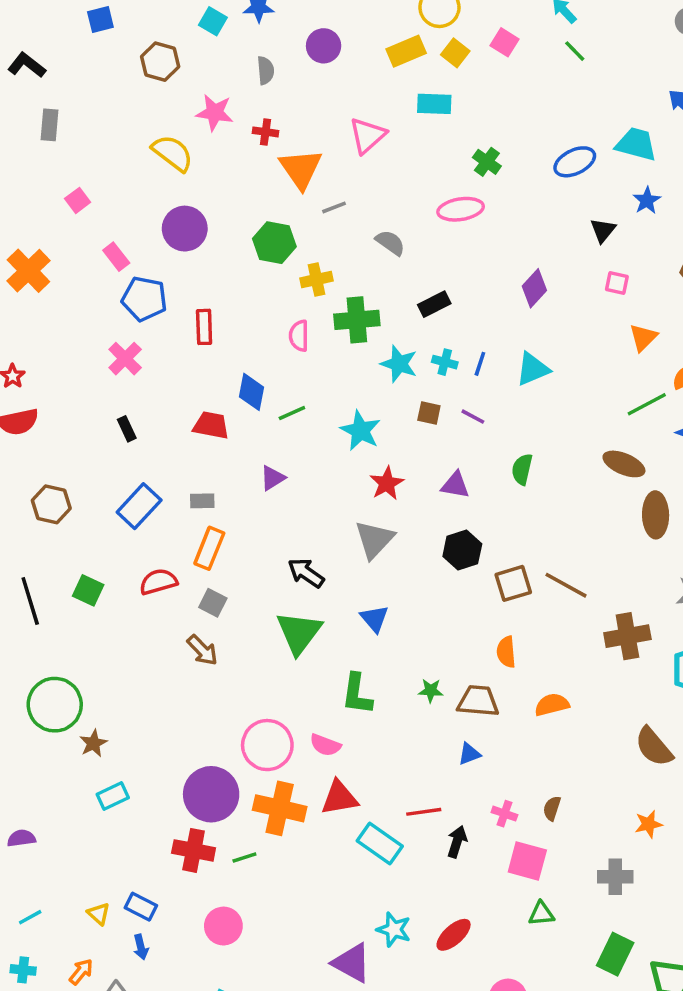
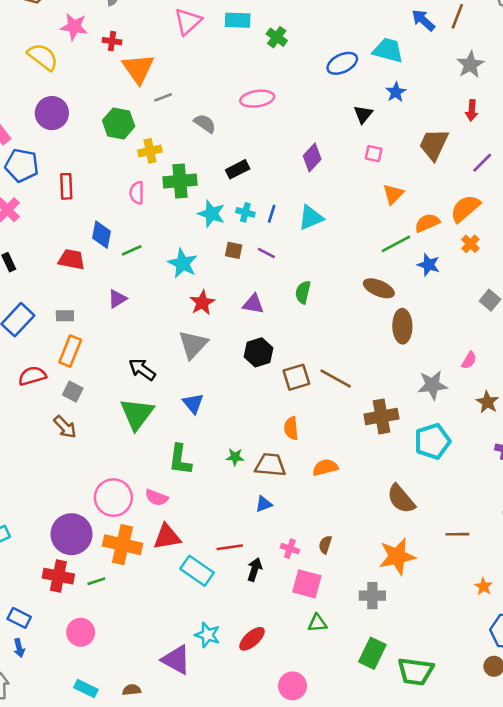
pink triangle: (367, 135) -> (188, 21), moved
green cross: (487, 162) -> (277, 37), moved
orange star: (649, 824) -> (397, 556), size x1.8

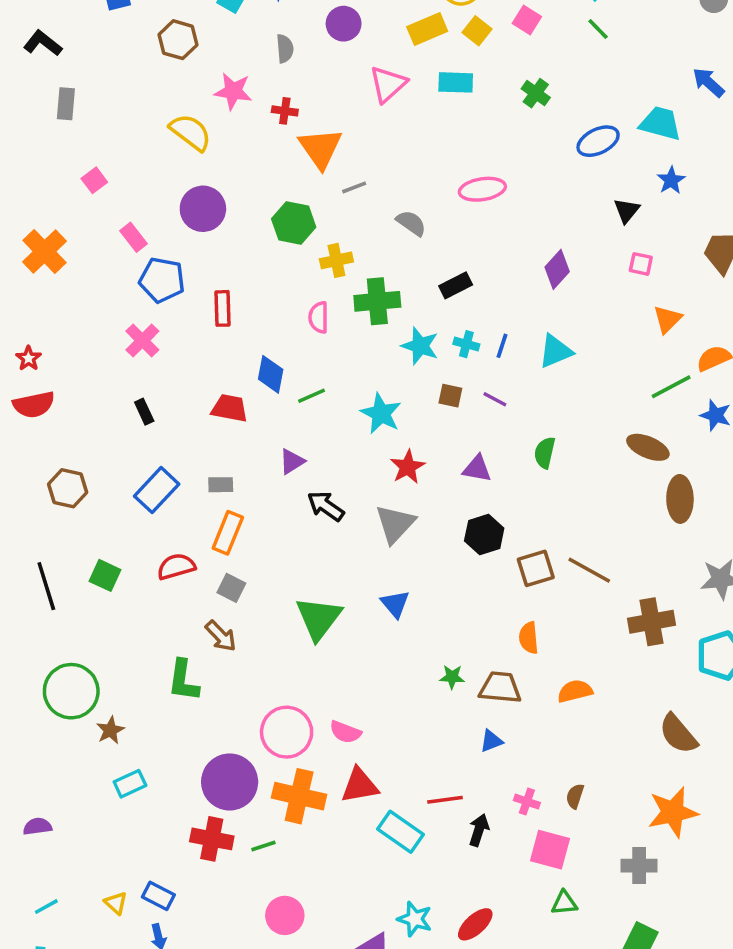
green cross: (277, 37) -> (536, 93), moved
black arrow: (142, 369) -> (326, 506), moved
green L-shape: (180, 460) -> (183, 680), moved
pink circle: (81, 632) -> (285, 915), moved

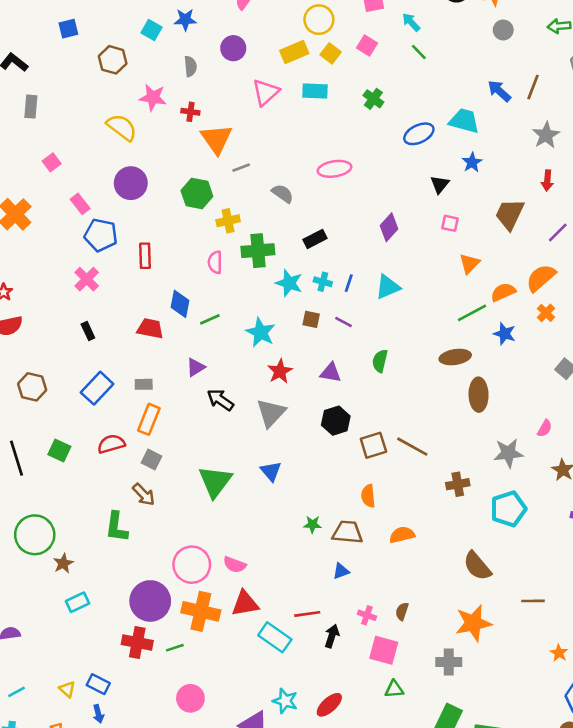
brown ellipse: (648, 447) -> (455, 357), turned -32
brown cross: (651, 622) -> (458, 484), size x0.7

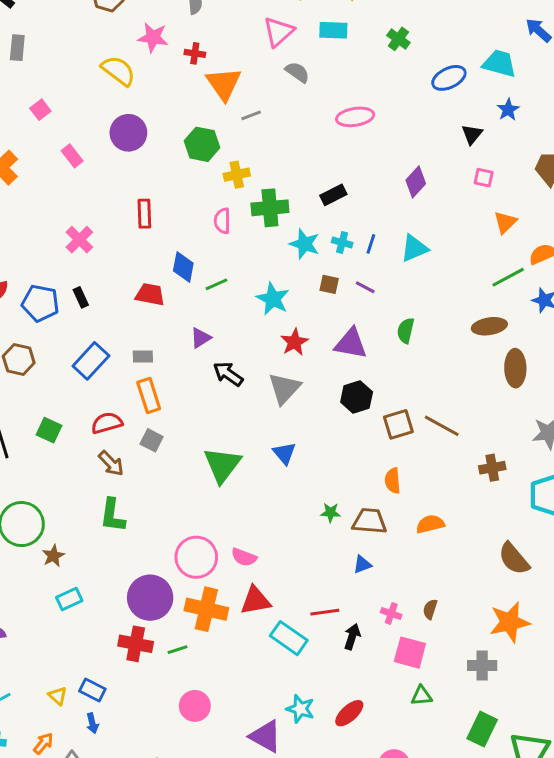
gray semicircle: (283, 194) -> (297, 72), moved
blue pentagon: (101, 235) -> (40, 303), moved
purple triangle: (331, 373) -> (351, 344), size x1.4
orange rectangle: (149, 419) -> (149, 396), turned -40
brown arrow: (144, 495) -> (111, 463), moved

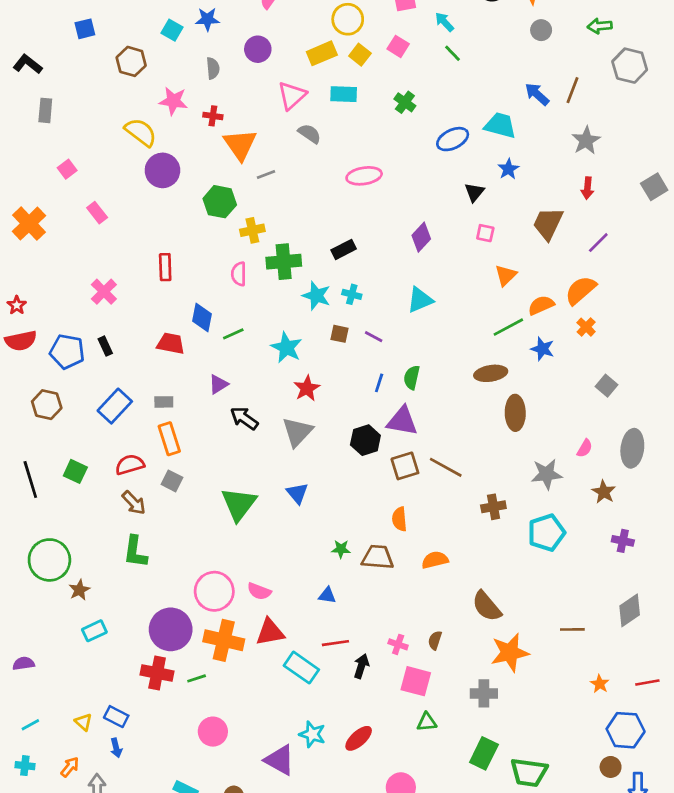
purple circle: (128, 133) -> (162, 170), moved
blue line: (371, 244) -> (379, 383), moved
purple triangle: (351, 344) -> (402, 421), moved
brown semicircle: (514, 559) -> (487, 606), moved
blue triangle: (362, 564) -> (327, 595), moved, turned 30

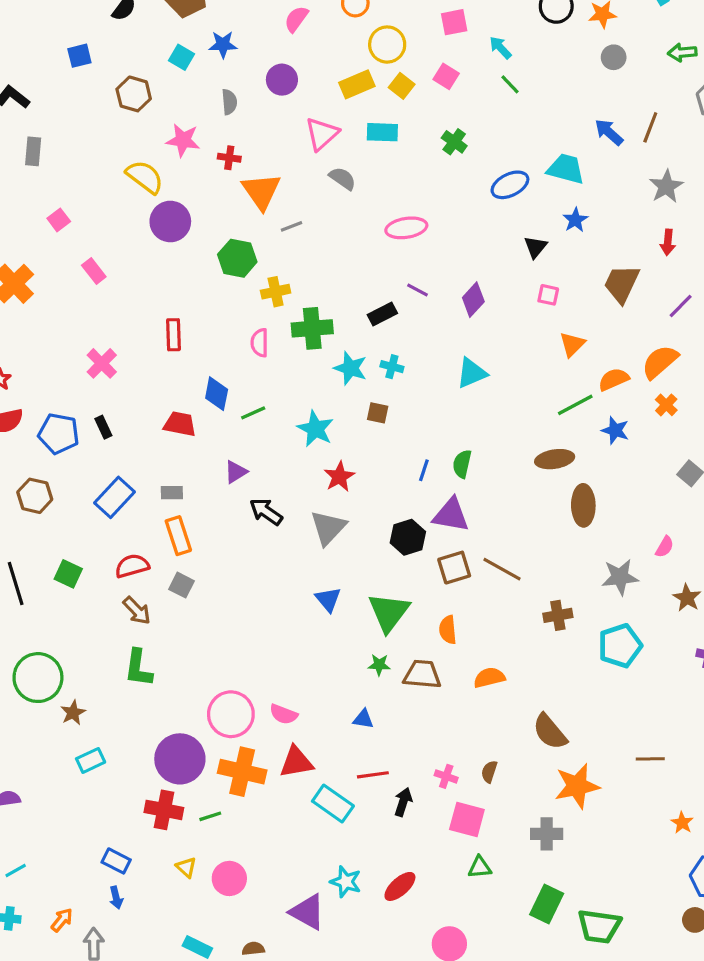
purple line: (374, 337) -> (417, 290), moved
green triangle: (239, 504) -> (389, 612), moved
yellow triangle: (83, 722) -> (186, 867), moved

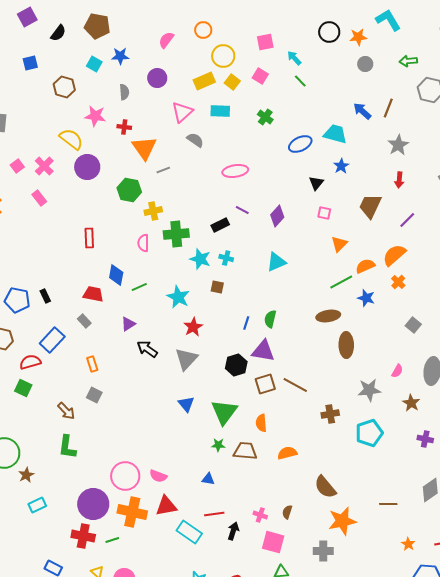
pink cross: (102, 363) -> (44, 166), moved
gray rectangle: (172, 493) -> (84, 321), moved, turned 48
orange rectangle: (178, 536) -> (92, 364), size x0.7
red semicircle: (132, 566) -> (30, 362), moved

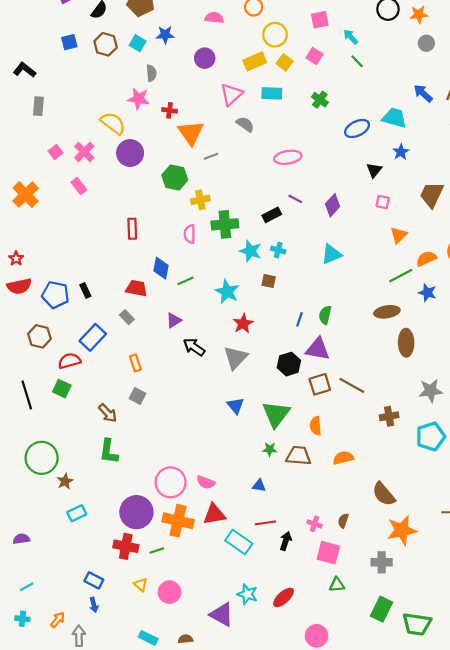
pink semicircle: (166, 40) -> (214, 18), turned 60
brown hexagon: (64, 87) -> (106, 44), moved
gray semicircle: (124, 92) -> (151, 73), moved

